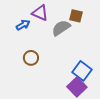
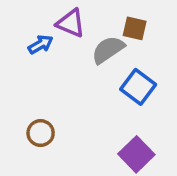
brown circle: (31, 58) -> (41, 133), moved
blue square: (82, 71) -> (138, 87), moved

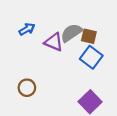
purple triangle: (71, 23) -> (54, 42), moved
brown square: (135, 28) -> (89, 36), moved

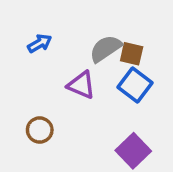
purple triangle: (54, 42) -> (81, 85), moved

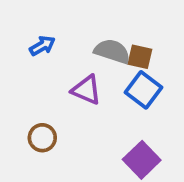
gray semicircle: (106, 49) -> (112, 51), turned 52

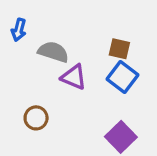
blue arrow: (42, 46) -> (19, 30), moved, turned 135
gray semicircle: (112, 51) -> (53, 52), moved

